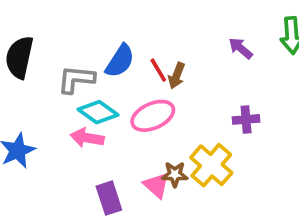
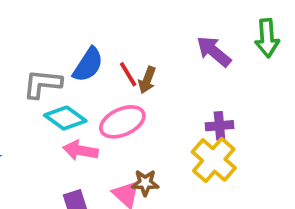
purple arrow: (241, 48) -> (214, 51), size x1.4
pink arrow: (87, 138) -> (80, 150), moved
yellow cross: (211, 165) -> (214, 160), moved

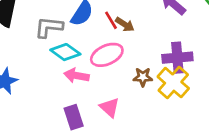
brown arrow: (147, 80) -> (125, 24), turned -78
purple cross: (219, 126) -> (177, 58), size x1.5
brown star: (145, 183) -> (143, 77), moved

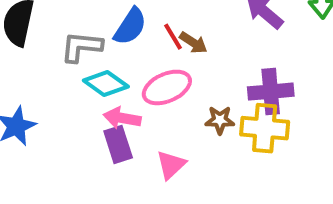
yellow cross: (173, 83) -> (265, 128), turned -36
pink triangle: (110, 107) -> (171, 165), turned 35
purple rectangle: (74, 117) -> (118, 144), moved

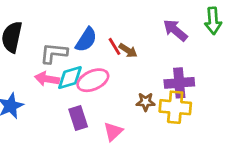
cyan diamond: (106, 83) -> (70, 77), turned -52
pink ellipse: (167, 87) -> (93, 80), moved
pink arrow: (122, 118) -> (47, 79), moved

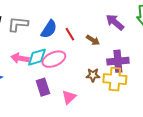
brown arrow: (128, 50) -> (93, 40), moved
gray L-shape: (54, 53) -> (18, 24), moved

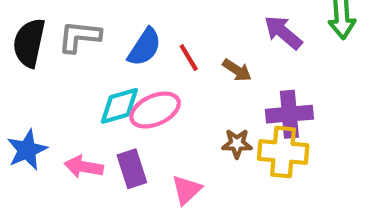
pink arrow: (20, 58) -> (84, 167), moved

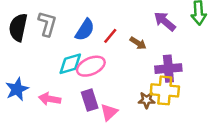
gray L-shape: (79, 37) -> (47, 24), turned 100
red line: (189, 58) -> (110, 36), turned 70
brown star: (237, 144) -> (147, 100), moved
purple rectangle: (132, 169) -> (90, 100), moved

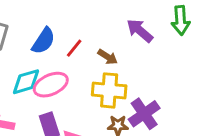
purple cross: (168, 69) -> (144, 114), moved, turned -30
yellow cross: (165, 90) -> (109, 90), moved

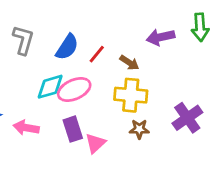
purple arrow: (140, 31) -> (160, 37), turned -52
purple cross: (144, 114) -> (187, 118), moved

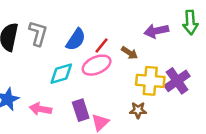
pink ellipse: (74, 89) -> (97, 65), moved
yellow cross: (131, 95) -> (150, 81), moved
purple cross: (187, 118) -> (177, 81), moved

